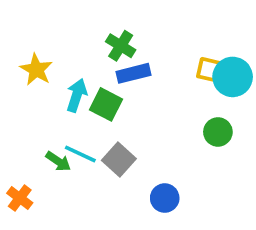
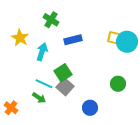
green cross: (121, 46) -> (51, 20), moved
green square: (106, 104) -> (63, 73), moved, turned 30
green circle: (218, 132) -> (118, 84), moved
green arrow: (58, 161) -> (39, 98), moved

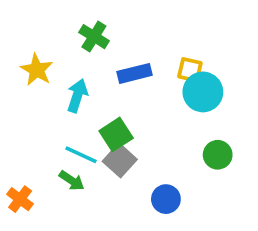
yellow square: (114, 38) -> (190, 70), moved
cyan circle: (127, 42) -> (203, 92), moved

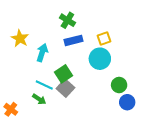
green cross: (94, 37) -> (67, 20), moved
yellow square: (190, 70) -> (104, 38), turned -32
cyan circle: (203, 92) -> (100, 59), moved
blue circle: (166, 199) -> (127, 102), moved

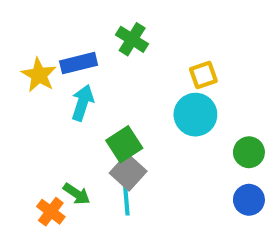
blue rectangle: (74, 40) -> (79, 63), moved
cyan line: (44, 85) -> (126, 198), moved, turned 60
green circle: (119, 85) -> (249, 152), moved
orange cross: (11, 109) -> (51, 212), moved

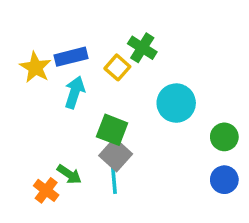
green cross: (132, 39) -> (142, 48), moved
yellow square: (203, 75) -> (117, 67), moved, turned -30
green square: (124, 144) -> (112, 130), turned -36

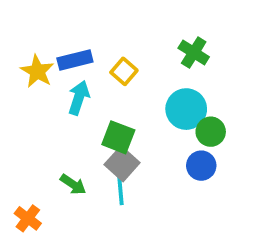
green cross: (142, 48) -> (194, 52), moved
green circle: (224, 137) -> (211, 132), moved
blue circle: (224, 180) -> (201, 166), moved
orange cross: (46, 190) -> (28, 218), moved

